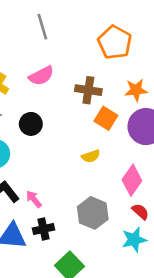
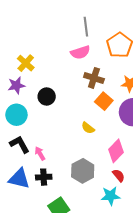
gray line: (42, 27) -> (86, 27), moved
pink semicircle: (41, 76) -> (80, 52), moved
yellow semicircle: (91, 156) -> (88, 128), turned 48

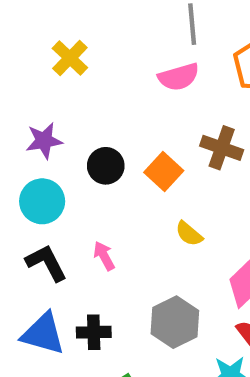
yellow cross: (26, 63) -> (70, 58), moved
brown cross: (94, 78) -> (222, 148), moved
orange square: (104, 101) -> (164, 172), moved
pink arrow: (40, 153) -> (104, 256), moved

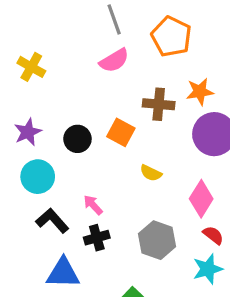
black cross: (94, 332) -> (97, 238), moved

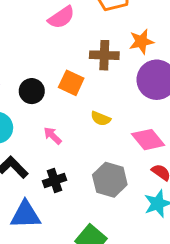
pink diamond: (201, 199) -> (148, 140), turned -68
pink arrow: (93, 205) -> (53, 136), moved

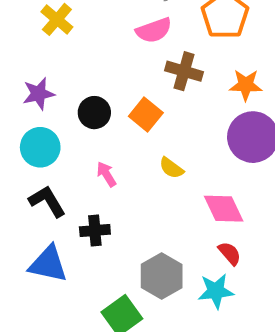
brown cross: (104, 55) -> (184, 71), moved
gray hexagon: (110, 180) -> (162, 276), moved

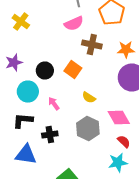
cyan circle: (40, 147) -> (28, 92), moved
black L-shape: (47, 201) -> (23, 120), turned -50
gray hexagon: (162, 276) -> (88, 128), moved

